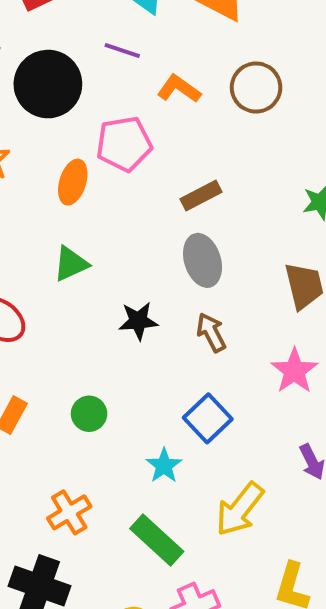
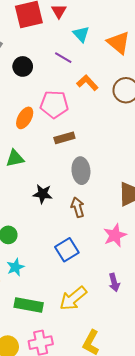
black circle: (48, 84) -> (23, 66), size x0.6
brown rectangle: (201, 195) -> (64, 138), moved
cyan star: (164, 466) -> (16, 267), moved
green rectangle: (157, 540) -> (29, 305), turned -44

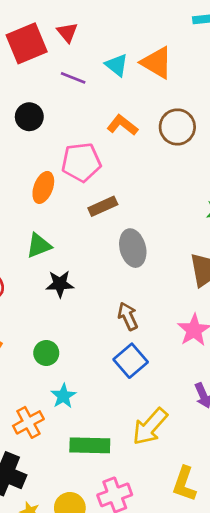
cyan triangle: (81, 34) -> (117, 65), moved
purple line: (63, 58) -> (73, 78), moved
black star: (43, 194) -> (60, 284), moved
brown arrow: (78, 207) -> (128, 316), moved

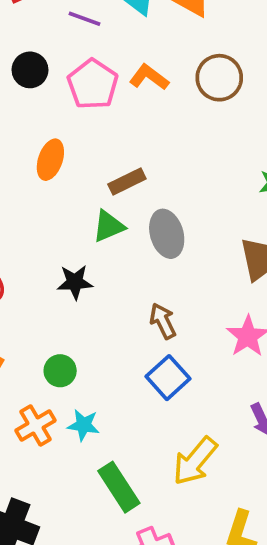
pink pentagon: (81, 162) -> (93, 84), moved, turned -30
green triangle: (39, 246) -> (109, 226), moved
cyan star: (63, 396) -> (83, 425), turned -30
orange cross: (28, 422) -> (36, 425), moved
green rectangle: (90, 445) -> (119, 487), turned 57

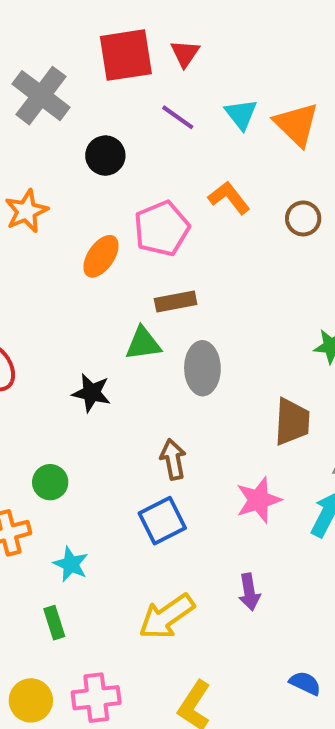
brown circle: (219, 78) -> (303, 218), size x0.7
pink pentagon: (93, 84) -> (162, 229), moved
cyan star: (83, 425) -> (71, 564), moved
green rectangle: (119, 487) -> (54, 623), moved, size x0.6

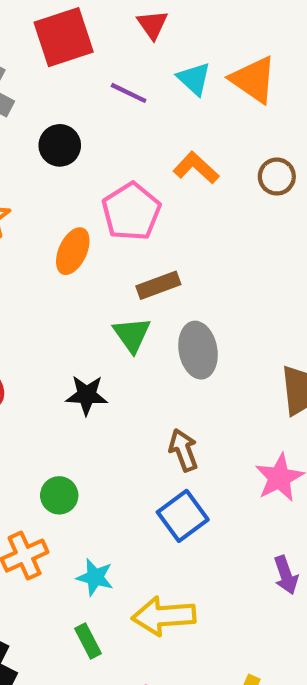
red triangle: (185, 53) -> (152, 25), moved
green triangle: (143, 343) -> (132, 335), turned -48
yellow arrow: (167, 617) -> (164, 616), moved, turned 40

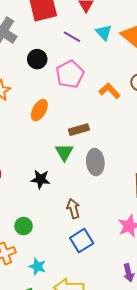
orange L-shape: (196, 168) -> (110, 91), moved
pink pentagon: (131, 212) -> (70, 74), moved
brown arrow: (183, 450) -> (73, 209), moved

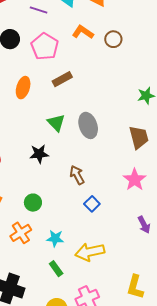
orange L-shape: (110, 91) -> (83, 32), moved
brown rectangle: (79, 130) -> (62, 79), moved
blue square: (82, 241) -> (92, 204), size x0.7

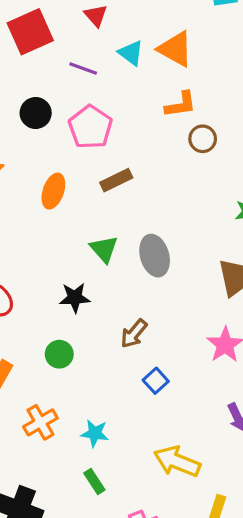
orange L-shape: (83, 32) -> (181, 105), moved, turned 135
brown circle: (113, 39) -> (203, 139), moved
brown arrow: (77, 175) -> (134, 334), turned -114
green circle: (33, 203) -> (59, 354), moved
yellow arrow: (90, 252) -> (177, 462), moved, turned 32

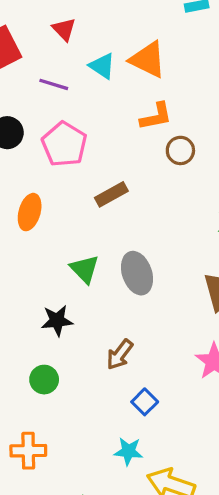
brown rectangle: (116, 180) -> (111, 194), moved
orange cross: (40, 422) -> (28, 451), turned 32
cyan star: (95, 433) -> (128, 451), moved

